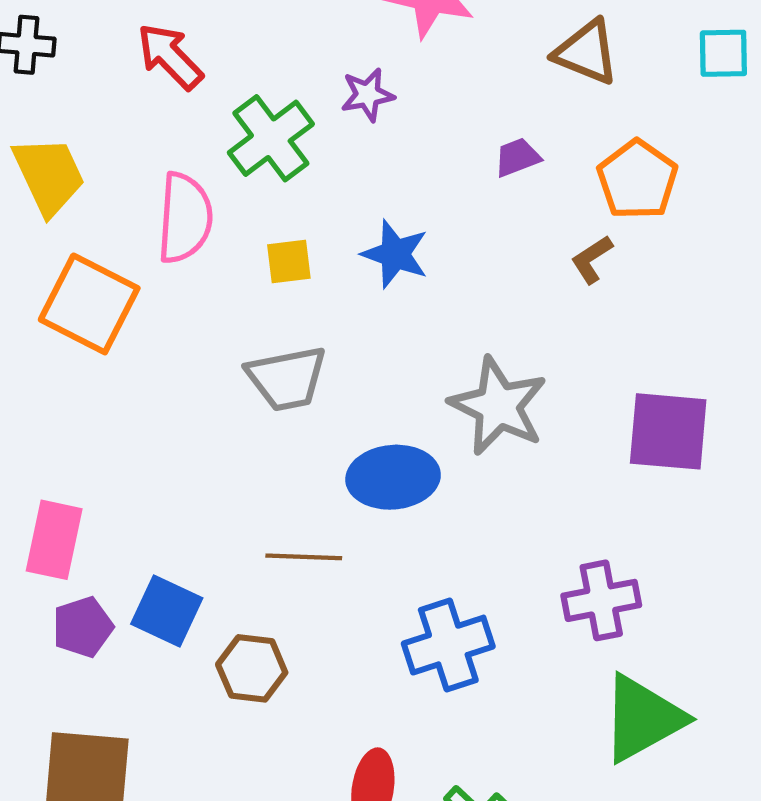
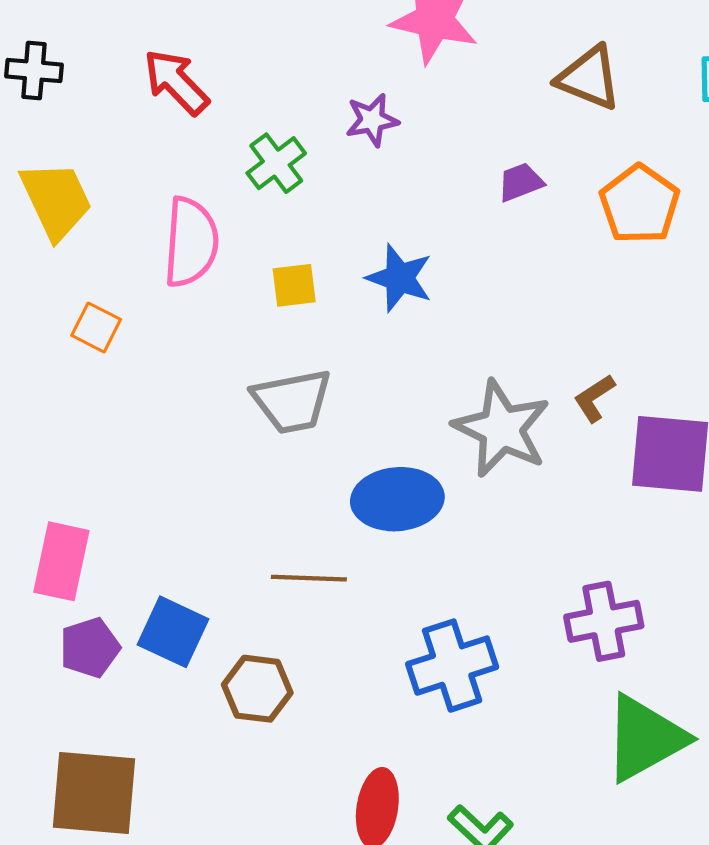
green cross: (271, 138) -> (276, 163), size x0.7
brown L-shape: (592, 259) -> (594, 398), moved
orange square: (89, 304) -> (96, 327), size x0.5

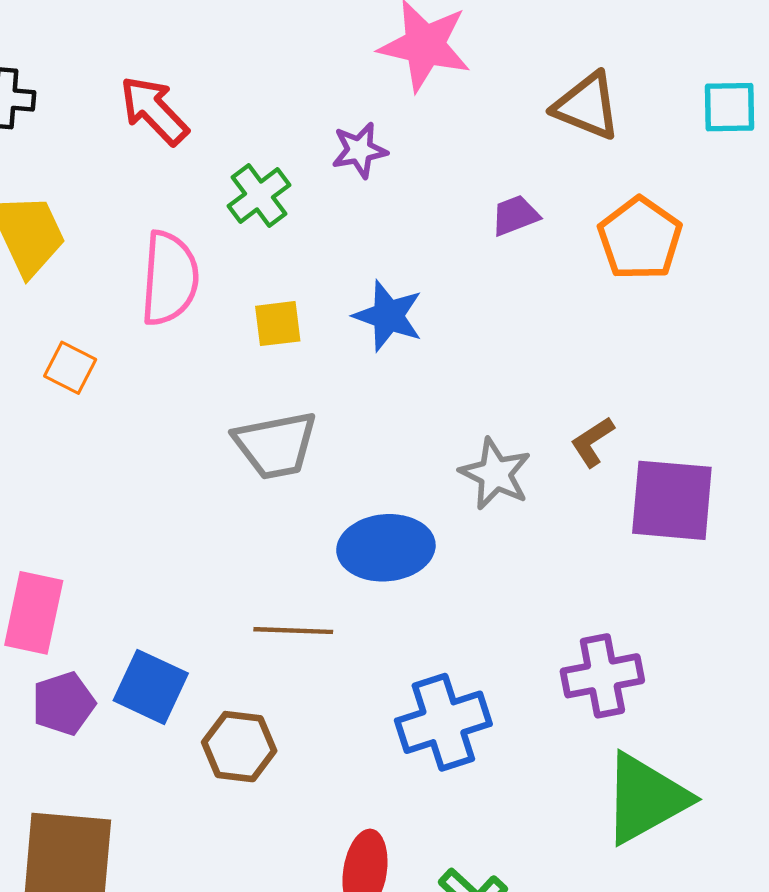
gray star: (502, 429) -> (495, 474), size x0.7

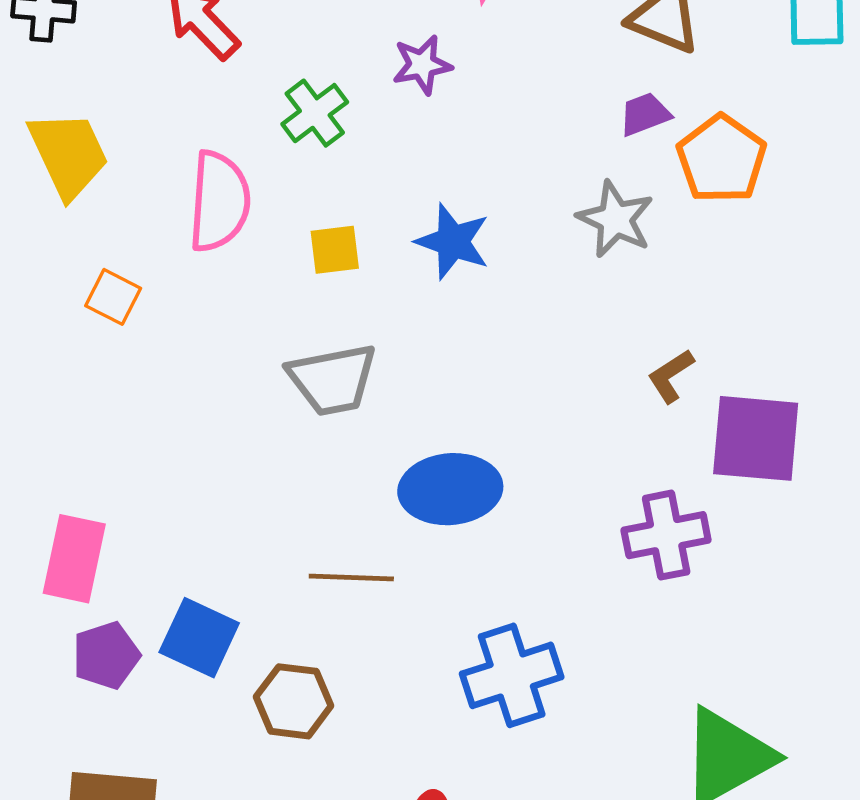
purple trapezoid: (515, 215) -> (645, 114), moved
gray star: (495, 474) -> (615, 219), moved
purple cross: (602, 676) -> (666, 535), moved

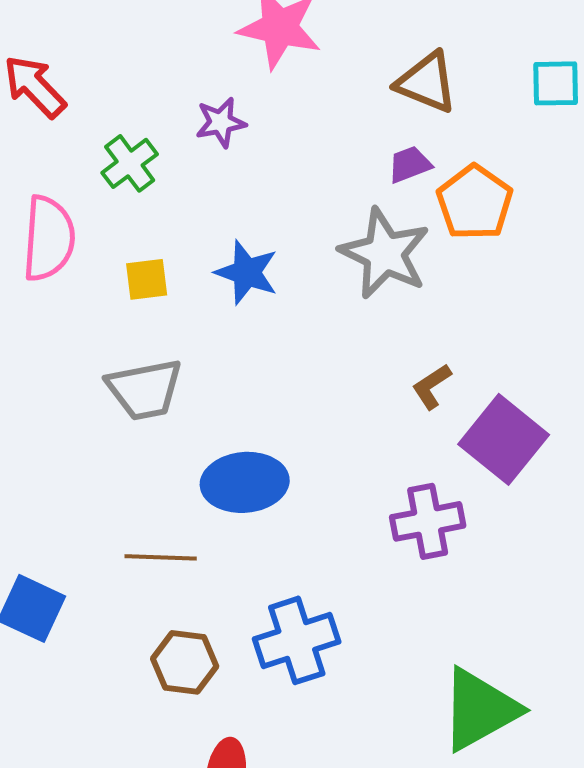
gray star: (615, 219) -> (385, 253), size x1.4
purple square: (756, 438) -> (504, 439), turned 34
brown hexagon: (294, 701) -> (185, 662), moved

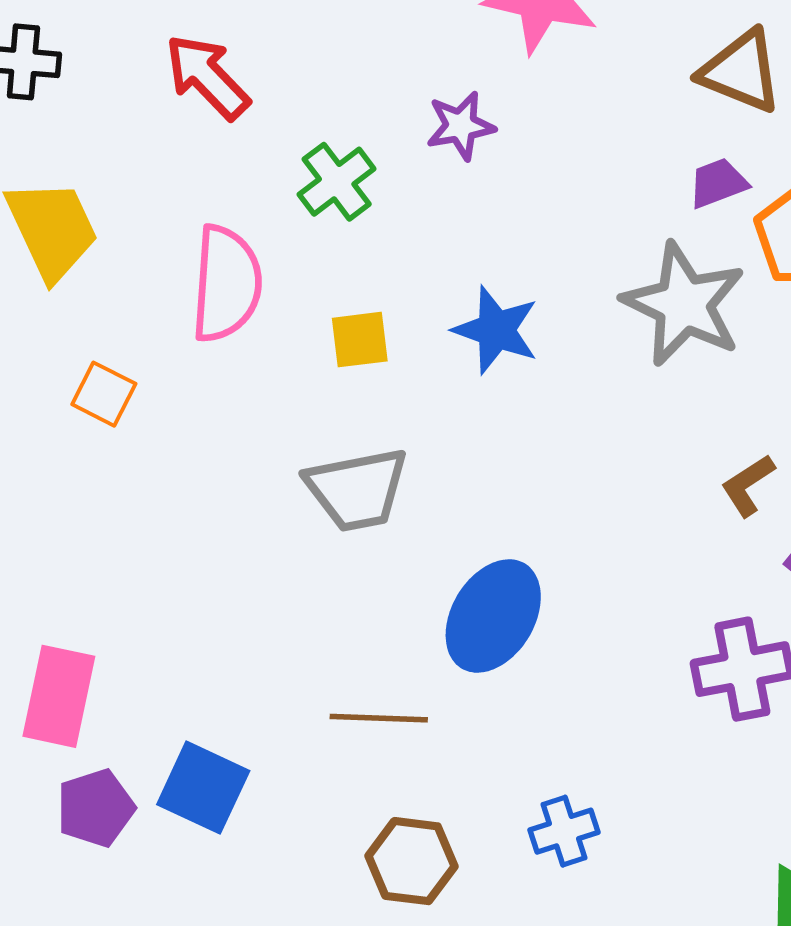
blue ellipse: (245, 482) -> (493, 616), turned -54
blue cross: (297, 640) -> (564, 831), size x0.6

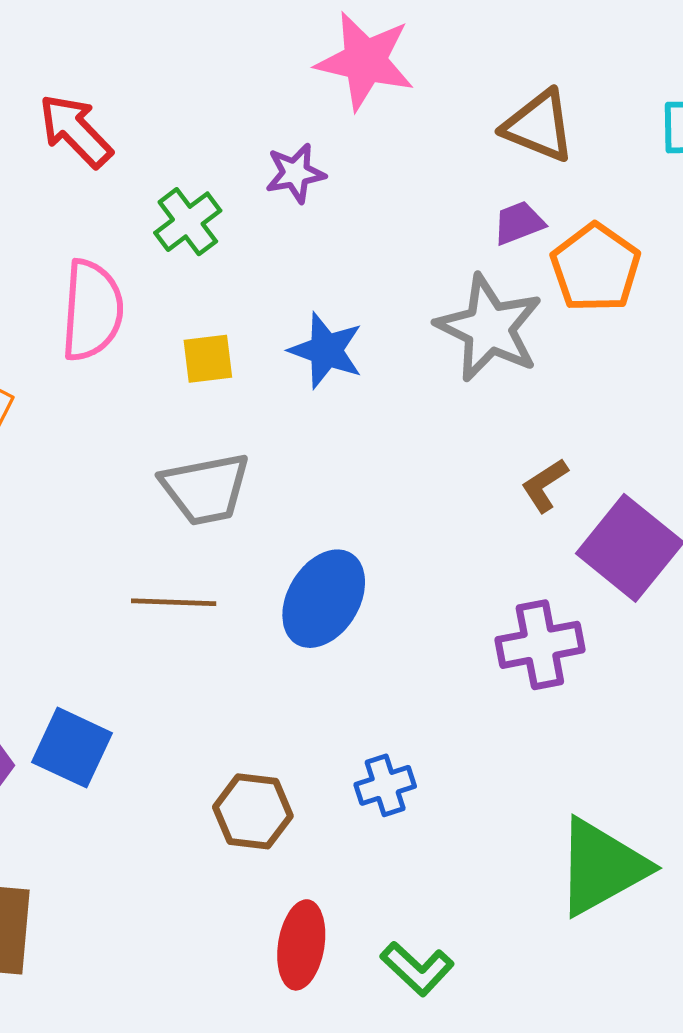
brown line: (379, 718) -> (174, 602), moved

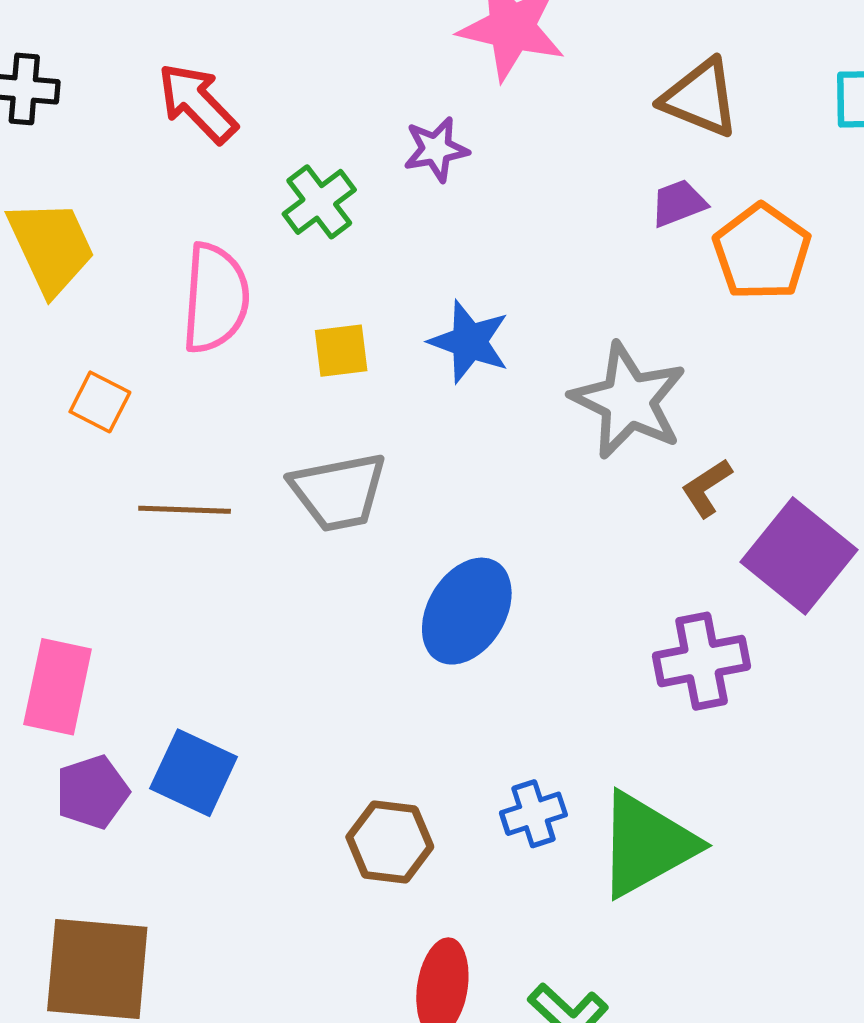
gray star: (489, 328) -> (628, 401), moved
brown line: (174, 602) -> (185, 510), moved
green triangle: (601, 867) -> (646, 845), moved

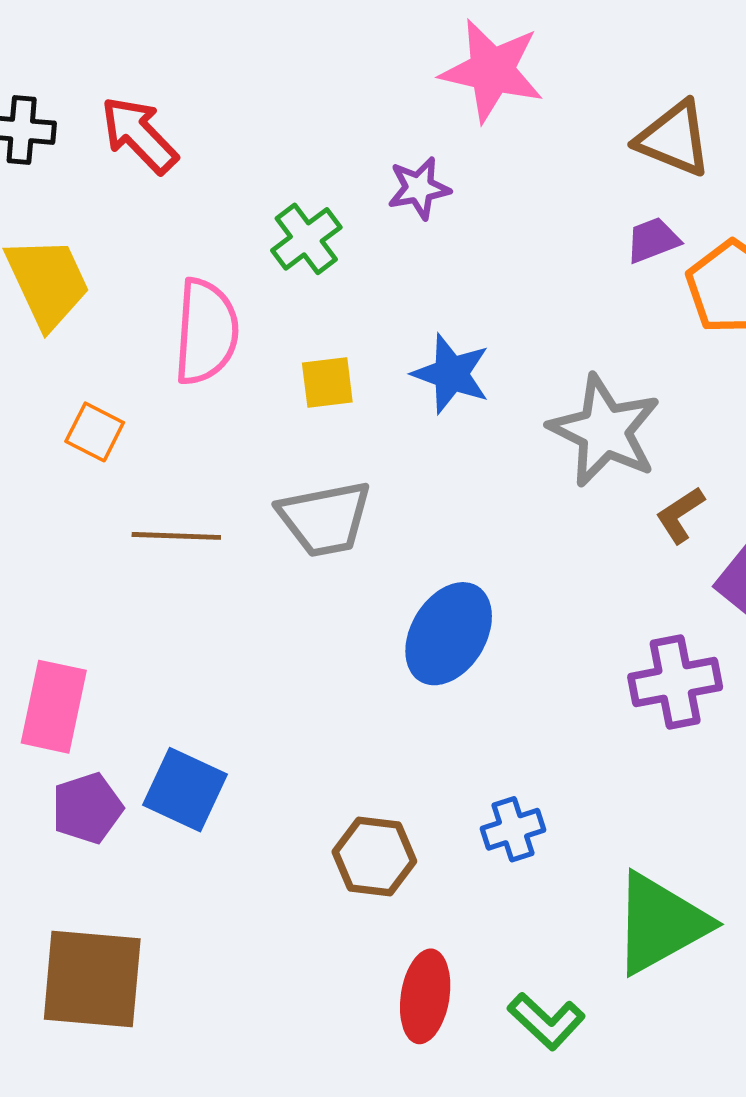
red arrow: (197, 103) -> (139, 135), moved
green triangle: (646, 845) -> (660, 923), moved

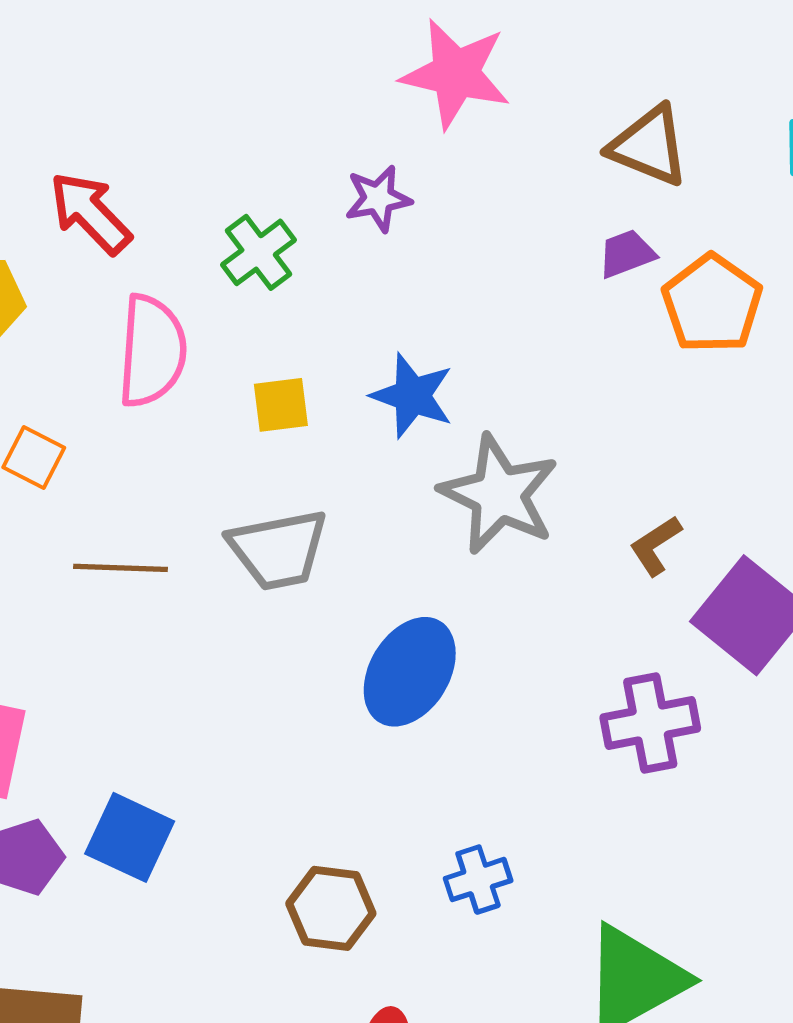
red arrow: (139, 135) -> (90, 213), moved
gray star: (605, 431) -> (499, 494), moved

